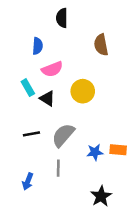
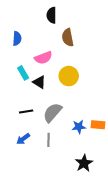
brown semicircle: (101, 45) -> (68, 38), moved
blue semicircle: (38, 46) -> (17, 39), moved
blue arrow: (28, 182) -> (23, 139), moved, turned 32

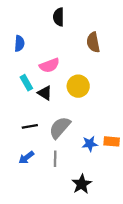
brown semicircle: (68, 38) -> (93, 42), moved
black star: (84, 163) -> (82, 184), moved

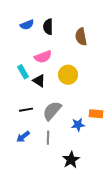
black semicircle: (59, 17) -> (48, 27), moved
blue semicircle: (19, 43) -> (27, 25), moved, turned 64
orange rectangle: (112, 141) -> (96, 114), moved

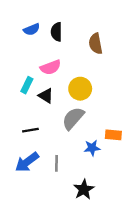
cyan rectangle: (23, 72) -> (27, 85), turned 56
gray semicircle: (52, 111) -> (73, 118), moved
blue arrow: (23, 137) -> (27, 162), size x1.5

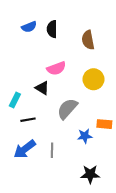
pink semicircle: (51, 67) -> (56, 68), moved
cyan rectangle: (27, 85) -> (15, 100), moved
yellow circle: (80, 89) -> (93, 79), moved
black star: (84, 189) -> (90, 174), moved, turned 30

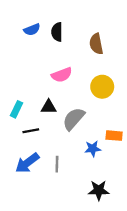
black triangle: (42, 88) -> (49, 107), moved, turned -32

